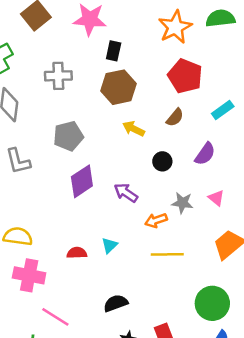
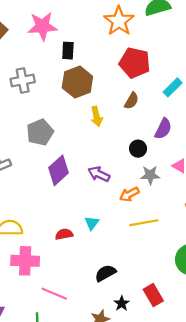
yellow arrow: (134, 129) -> (97, 117), turned -120
black circle: (162, 161) -> (138, 149), moved

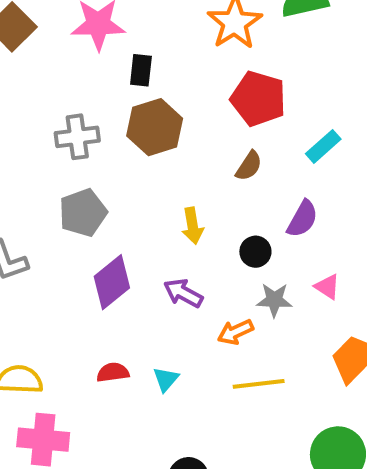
gray cross: (23, 81) -> (77, 137), moved
yellow arrow: (97, 117) -> (193, 226), moved
red semicircle: (64, 234) -> (113, 372), moved

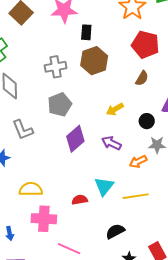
yellow arrow: (193, 226) -> (115, 109), turned 72
red semicircle: (113, 372) -> (80, 200), moved
cyan triangle: (166, 379) -> (104, 186), size x1.5
yellow line: (259, 384) -> (136, 196), moved

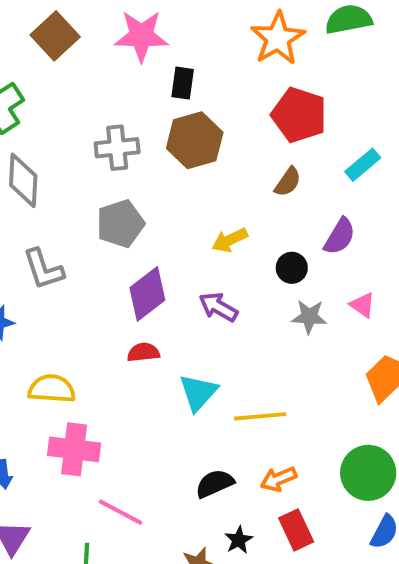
orange arrow: (138, 162) -> (278, 479), moved
red semicircle: (80, 200) -> (143, 352), moved

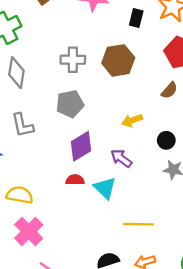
black rectangle: (183, 83) -> (136, 18), moved
cyan triangle: (198, 393) -> (105, 188), moved, turned -35
pink cross: (74, 449) -> (29, 231), turned 32

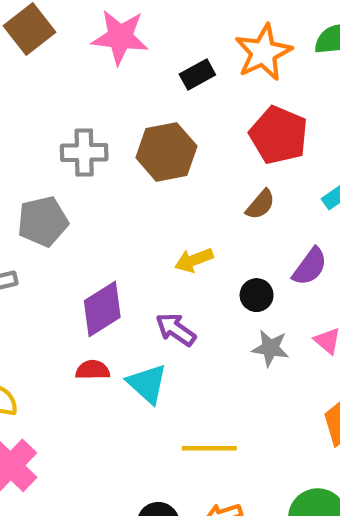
black rectangle: (136, 18) -> (197, 74), turned 48
gray pentagon: (70, 104) -> (43, 221), moved

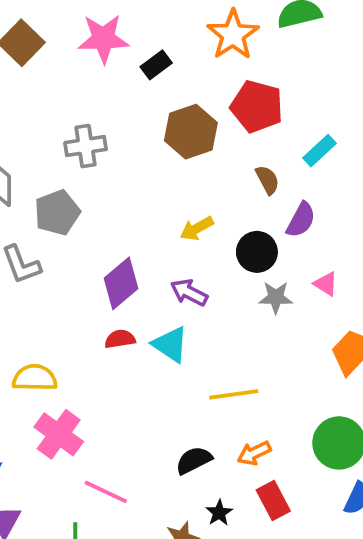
black rectangle: (197, 74) -> (156, 65), moved
brown hexagon: (166, 152) -> (191, 132), moved
brown semicircle: (260, 204) -> (267, 180), moved, turned -60
black circle: (257, 295) -> (257, 252), size x1.4

